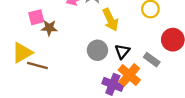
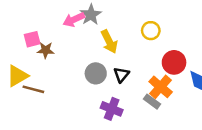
gray rectangle: (152, 60) -> (152, 102), moved
orange cross: (129, 75) -> (161, 87), moved

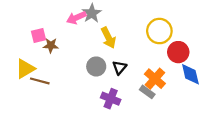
yellow circle: (151, 31) -> (159, 31), moved, size x1.5
red circle: (174, 62) -> (178, 52), moved

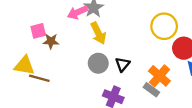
yellow arrow: (108, 38) -> (98, 33), moved
yellow triangle: (25, 69) -> (24, 66), turned 40

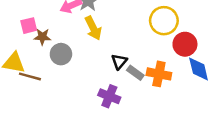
gray circle: (98, 63) -> (61, 54), moved
orange cross: (159, 76) -> (159, 74), turned -30
gray rectangle: (151, 90) -> (135, 73), moved

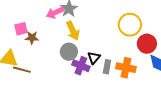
gray circle: (61, 54) -> (69, 52), moved
gray rectangle: (135, 73) -> (107, 67), turned 64
purple cross: (109, 96) -> (81, 66), moved

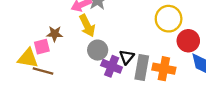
pink square: (21, 29) -> (42, 47), moved
yellow arrow: (73, 31) -> (87, 26), moved
gray rectangle: (107, 67) -> (142, 67), size x1.5

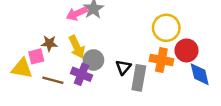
yellow arrow: (87, 26) -> (77, 47), moved
purple cross: (112, 66) -> (82, 74), moved
orange cross: (164, 69) -> (161, 60), moved
brown line: (43, 71) -> (53, 80), moved

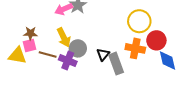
brown star: (49, 43) -> (30, 33), moved
gray rectangle: (139, 78) -> (116, 64), turned -30
brown line: (53, 80) -> (48, 54), moved

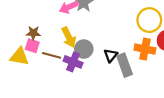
pink square: (29, 45) -> (32, 46), turned 32

